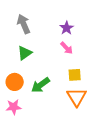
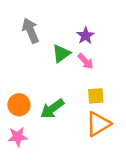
green triangle: (25, 53) -> (61, 54), moved
orange triangle: (77, 97) -> (98, 124), turned 30

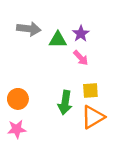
gray arrow: (30, 31) -> (29, 29), turned 120
green triangle: (61, 54) -> (58, 40), moved, turned 36
green arrow: (52, 109) -> (65, 103), moved, turned -45

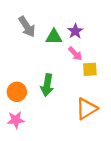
gray arrow: (29, 29) -> (27, 27), turned 50
yellow square: (90, 90) -> (90, 69), moved
green arrow: (65, 103) -> (47, 85), moved

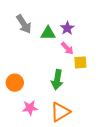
green arrow: (47, 85) -> (57, 80), moved
orange triangle: (86, 109) -> (60, 112), moved
pink star: (16, 120) -> (30, 108), moved

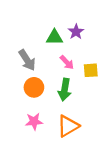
gray arrow: (24, 24) -> (27, 60), moved
pink arrow: (67, 48) -> (67, 62), moved
orange circle: (15, 83) -> (34, 87), moved

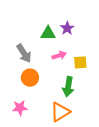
pink arrow: (67, 62) -> (59, 55), turned -64
green arrow: (65, 90) -> (68, 87), moved
pink star: (34, 121) -> (20, 108), moved

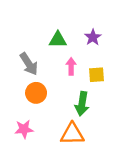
purple star: (67, 28) -> (93, 37), moved
pink arrow: (59, 55) -> (71, 66), turned -72
orange triangle: (60, 112) -> (72, 134), turned 30

